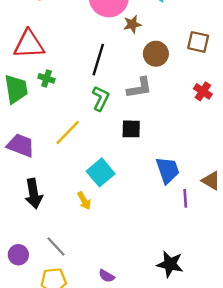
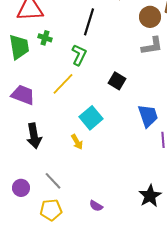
brown circle: (156, 54) -> (150, 17), moved
gray L-shape: (139, 88) -> (152, 46), moved
green L-shape: (101, 98) -> (79, 55), moved
black square: (131, 129) -> (117, 81), turned 30
black star: (170, 264) -> (150, 196), turned 30

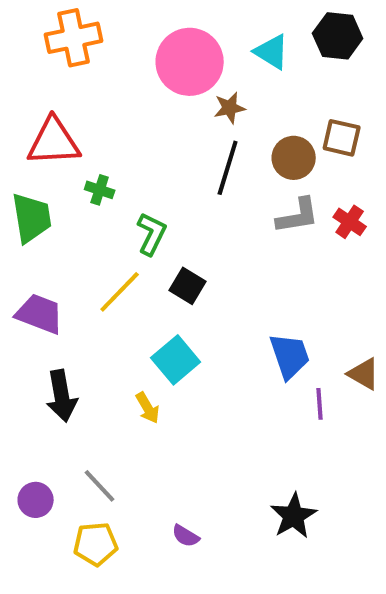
black line: (89, 22) -> (228, 168), moved
green cross: (45, 38) -> (100, 190), moved
black square: (117, 81) -> (188, 286), moved

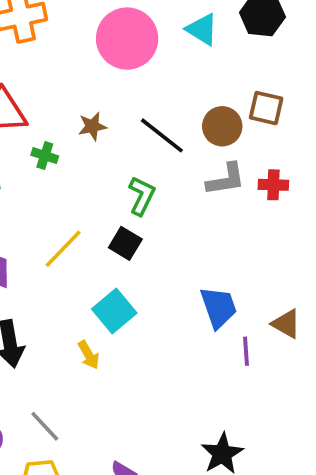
brown star: (230, 108) -> (92, 126), moved
black line: (228, 168) -> (162, 135), turned -69
red cross: (350, 222) -> (273, 185), turned -32
green L-shape: (152, 234) -> (142, 196), moved

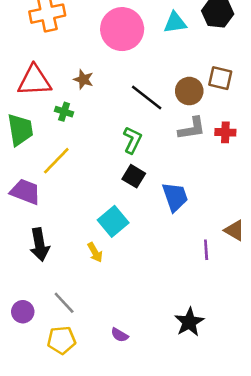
cyan triangle: (202, 29) -> (175, 23), turned -40
brown star: (92, 126) -> (83, 79), moved, turned 30
black square: (125, 243) -> (134, 176), moved
yellow line: (63, 249) -> (56, 161), moved
blue trapezoid: (219, 307) -> (175, 197), moved

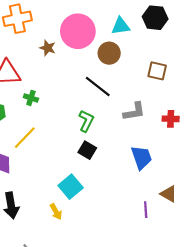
brown star: (83, 79) -> (48, 48), moved
brown circle: (189, 91) -> (109, 53), moved
red cross: (225, 132) -> (171, 119), moved
blue trapezoid: (175, 197) -> (141, 157), moved

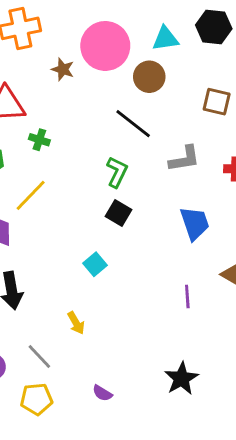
cyan square: (71, 187) -> (95, 264), size x0.7
purple line: (146, 210) -> (187, 296), moved
yellow arrow: (56, 212) -> (76, 323), moved

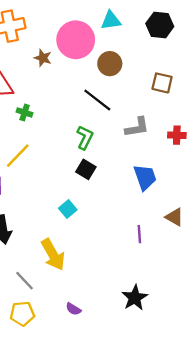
cyan triangle: (165, 39) -> (111, 20), moved
yellow arrow: (76, 323) -> (53, 255), size x1.8

